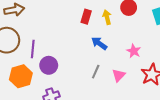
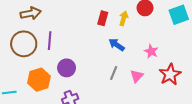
yellow arrow: (107, 17) -> (124, 18), turned 32
purple line: (33, 49) -> (50, 41), moved

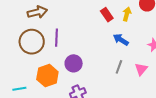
red rectangle: (103, 18) -> (107, 15), turned -48

